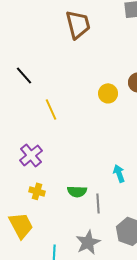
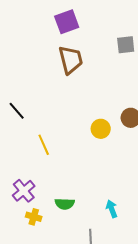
yellow cross: (37, 191) -> (34, 217), moved
green semicircle: (77, 191) -> (65, 204), moved

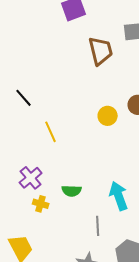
brown trapezoid: (71, 60) -> (101, 51), moved
cyan arrow: (112, 209) -> (119, 196), size x1.6

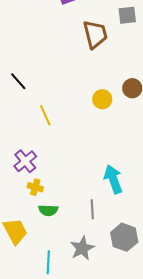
green semicircle: (72, 191) -> (48, 210), moved

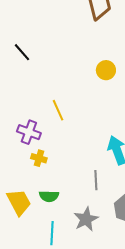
yellow line: (45, 115) -> (58, 110), moved
purple cross: (25, 161) -> (29, 132), turned -30
green semicircle: (48, 210) -> (49, 196), moved

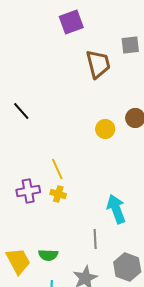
purple cross: (29, 132) -> (28, 191), turned -30
yellow cross: (39, 158) -> (58, 194), moved

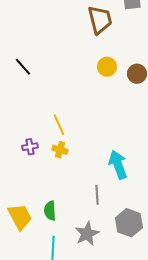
yellow circle: (105, 129) -> (107, 67), moved
purple cross: (28, 191) -> (30, 147), size x0.7
green semicircle: (48, 255) -> (50, 211), turned 84

